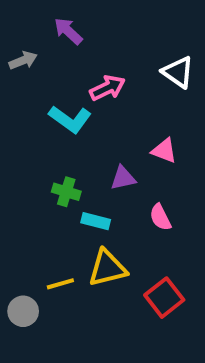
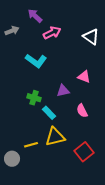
pink arrow: (107, 88) -> (52, 33), moved
cyan rectangle: (96, 221) -> (49, 113), turned 32

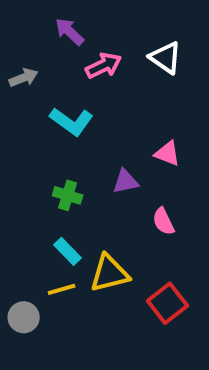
gray arrow: (12, 31) -> (24, 78), moved
white triangle: (91, 37) -> (165, 58), moved
cyan rectangle: (49, 113) -> (68, 251), moved

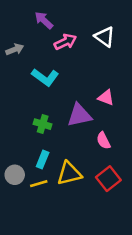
purple triangle: (125, 181) -> (79, 115), size x1.5
cyan rectangle: (68, 251) -> (43, 160), turned 66
red square: (167, 303) -> (108, 179), moved
gray circle: (24, 317) -> (15, 175), moved

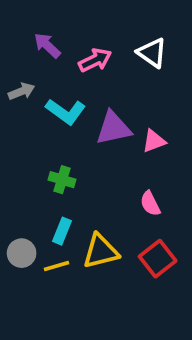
purple arrow: (44, 20) -> (47, 45), moved
gray arrow: (15, 49) -> (22, 91), moved
pink triangle: (106, 98) -> (154, 141), turned -42
purple triangle: (79, 115) -> (113, 128), moved

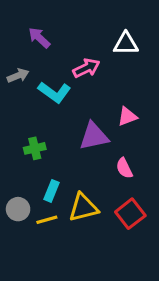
white triangle: (152, 53) -> (126, 44), turned -36
pink arrow: (95, 60) -> (86, 68), moved
purple triangle: (113, 128) -> (94, 136), moved
green cross: (62, 180) -> (35, 148), moved, turned -30

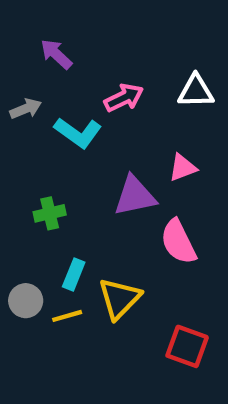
white triangle: (126, 44) -> (196, 91), moved
pink semicircle: (124, 168) -> (178, 242), size x1.5
yellow triangle: (83, 208) -> (119, 298), turned -32
red square: (130, 214) -> (187, 346), moved, turned -32

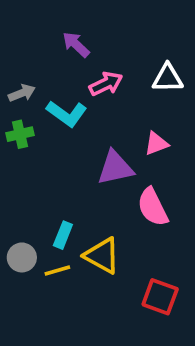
purple arrow: (56, 54) -> (76, 45), moved
green cross: (50, 213) -> (20, 134), moved
yellow triangle: (119, 298) -> (102, 256), turned -45

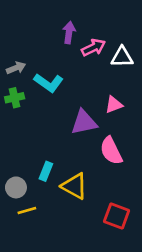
purple arrow: (76, 45) -> (69, 33), moved, turned 55
pink arrow: (106, 84) -> (93, 47), moved
yellow line: (57, 271) -> (27, 211), moved

